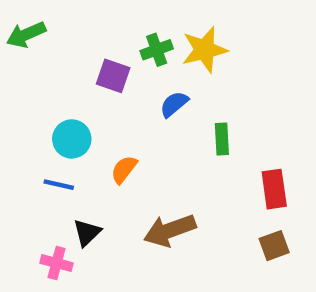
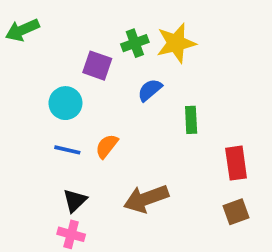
cyan circle: (72, 139) -> (65, 103), moved
blue line: (59, 185) -> (67, 150), moved
pink cross: (57, 263) -> (71, 234), moved

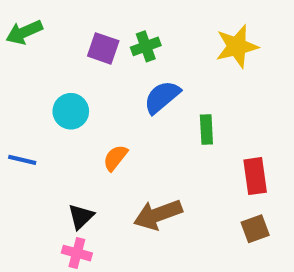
yellow star: (176, 43) -> (237, 46), moved
purple square: (97, 66) -> (103, 48), moved
blue semicircle: (150, 90) -> (162, 97), size x1.4
blue line: (67, 150) -> (22, 160), moved

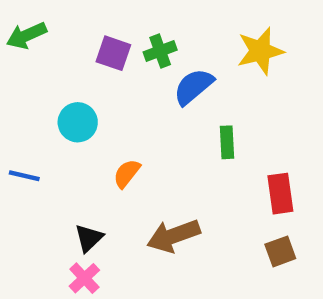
blue semicircle: (162, 97) -> (194, 87), moved
pink cross: (77, 253) -> (84, 278), turned 32

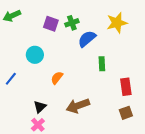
blue line: (24, 176) -> (11, 79), turned -64

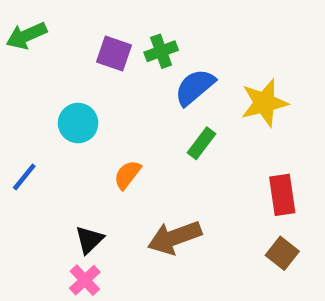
yellow star: (117, 23) -> (264, 103), moved
green rectangle: (102, 64) -> (201, 143), moved, turned 40
brown square: (126, 113) -> (282, 253), turned -32

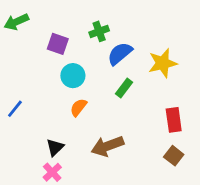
purple square: (114, 54) -> (58, 44), moved
cyan circle: (78, 123) -> (73, 76), moved

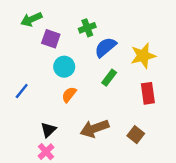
green arrow: (16, 22) -> (31, 19), moved
blue line: (15, 109) -> (22, 91), moved
red rectangle: (174, 120) -> (148, 93), moved
brown square: (174, 156) -> (136, 135), moved

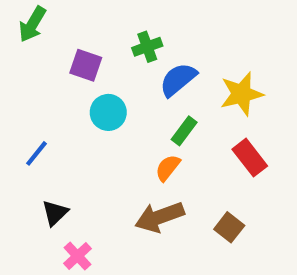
green arrow: (31, 19) -> (32, 24), moved, turned -35
red rectangle: (148, 93) -> (250, 158), turned -30
orange semicircle: (69, 95) -> (168, 168), moved
black triangle: (48, 130) -> (55, 213), moved

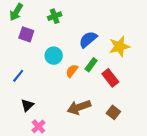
green cross: (147, 47) -> (55, 16), moved
purple square: (86, 65) -> (26, 34), moved
red rectangle: (250, 158) -> (110, 78), moved
orange semicircle: (168, 168) -> (72, 71), moved

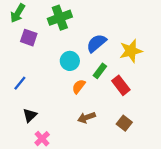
green cross: (55, 16) -> (60, 18), size x1.5
cyan circle: (54, 56) -> (70, 61), moved
orange semicircle: (72, 71) -> (79, 86), moved
brown arrow: (79, 107) -> (86, 118), size x0.7

